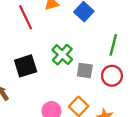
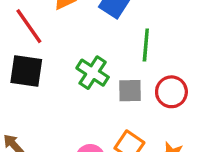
green line: (113, 45) -> (146, 45), moved
black square: (26, 66) -> (26, 71), moved, turned 35

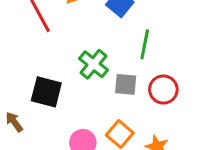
black square: (26, 71) -> (46, 92), moved

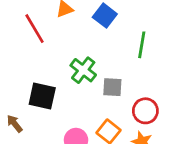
green line: (145, 44) -> (142, 45), moved
red circle: (163, 90) -> (145, 111), moved

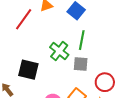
red line: (34, 29) -> (24, 19), turned 65
green line: (142, 45) -> (82, 40), moved

